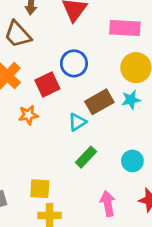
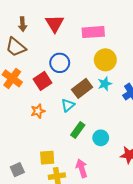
orange star: (28, 115) -> (38, 111), moved
cyan circle: (132, 161) -> (101, 138), moved
pink arrow: (108, 204) -> (82, 168), moved

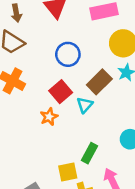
red square: (42, 81) -> (61, 92), moved
green rectangle: (78, 130) -> (89, 153), moved

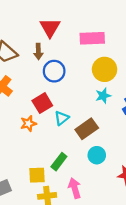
brown arrow: (16, 13) -> (38, 51), moved
brown rectangle: (99, 82) -> (87, 129), moved

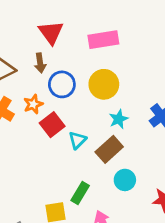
yellow circle: (105, 69) -> (104, 84), moved
cyan star: (103, 96) -> (119, 119), moved
orange star: (28, 124) -> (33, 104), moved

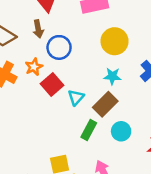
yellow circle: (104, 84) -> (115, 41), moved
cyan star: (119, 119) -> (112, 76), turned 30
green rectangle: (80, 193) -> (89, 130), moved

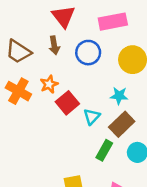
blue circle: (59, 47) -> (88, 53), moved
cyan star: (112, 76) -> (119, 96), moved

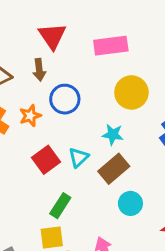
blue circle: (88, 53) -> (65, 99), moved
red square: (67, 103) -> (46, 160), moved
green rectangle: (104, 150) -> (60, 206), moved

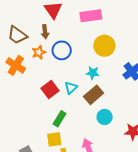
orange star: (30, 116) -> (39, 52), moved

